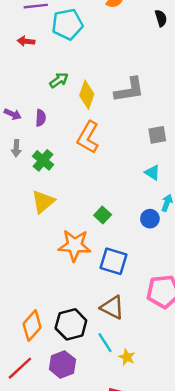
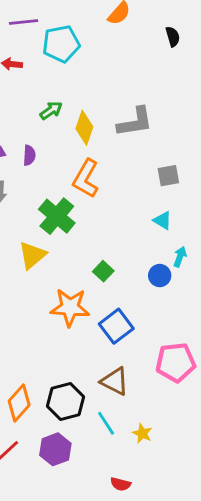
green cross: (43, 160) -> (57, 216), moved, size x1.4
blue square: (113, 261) -> (116, 326), turned 36
yellow star: (127, 357) -> (142, 433), moved

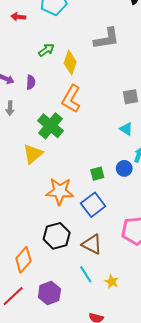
gray L-shape: (135, 122) -> (107, 39), moved
green square: (103, 271) -> (97, 174), moved, turned 32
black hexagon: (66, 402) -> (57, 236), moved

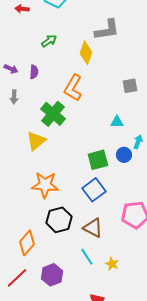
yellow diamond: (70, 62) -> (86, 53), moved
cyan triangle: (126, 129) -> (117, 122), moved, turned -32
green square: (97, 174) -> (98, 160), size x1.5
orange star: (60, 191) -> (45, 185), moved

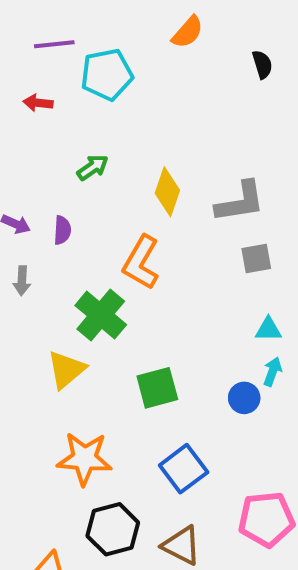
gray L-shape: (107, 30) -> (240, 202), moved
cyan triangle: (117, 122) -> (268, 329), moved
green square: (98, 160) -> (157, 388), moved

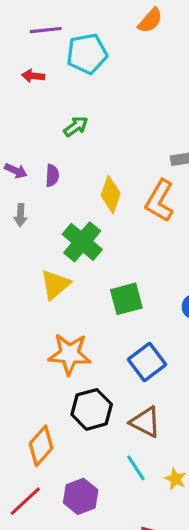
yellow diamond: (167, 192) -> (111, 194), moved
orange L-shape: (141, 262) -> (160, 201), moved

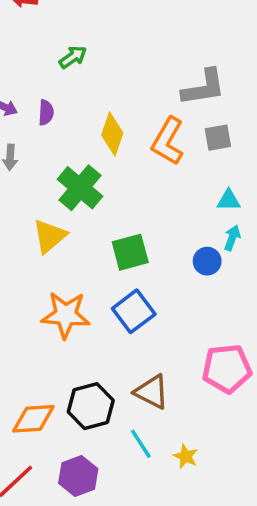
blue square: (147, 362) -> (134, 311), moved
black hexagon: (92, 409) -> (91, 406), moved
orange diamond: (41, 446) -> (33, 419), turned 45

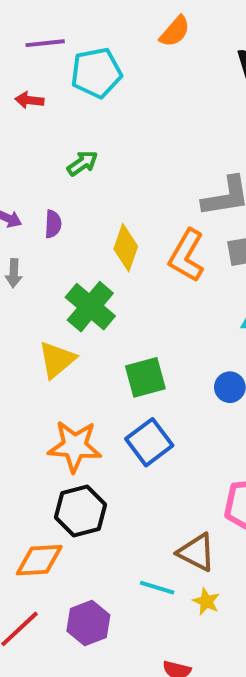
brown triangle: (152, 392) -> (196, 552), moved
black hexagon: (91, 406) -> (80, 511), moved
cyan line: (141, 444) -> (157, 588), turned -40

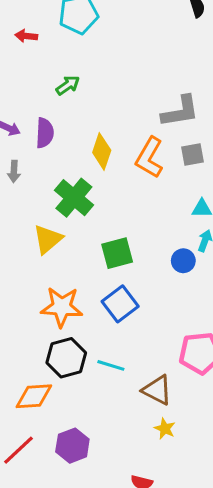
purple semicircle: (53, 224) -> (45, 133), size x1.4
cyan line: (157, 588) -> (111, 365), moved

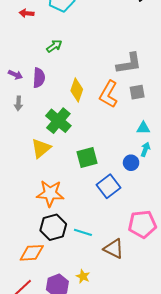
blue square: (120, 304) -> (109, 186), moved
yellow star: (165, 429) -> (83, 276), moved

